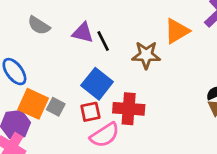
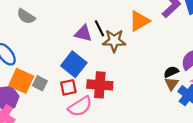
purple triangle: (83, 33) -> (83, 33), moved
black line: (103, 41) -> (99, 28), moved

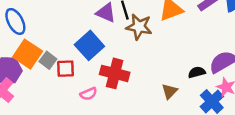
brown triangle: (172, 84) -> (170, 91), moved
red square: (68, 87) -> (65, 69), moved
pink semicircle: (80, 106) -> (88, 94), size x0.6

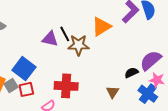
blue square: (89, 45) -> (24, 69), moved
gray square: (48, 60) -> (11, 85), turned 32

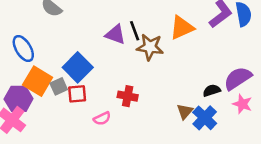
red cross: (66, 86) -> (128, 96), size x0.7
blue cross: (148, 94) -> (205, 118), moved

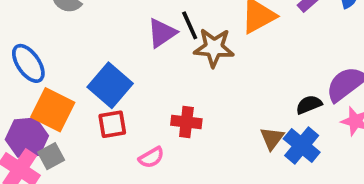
purple triangle: (115, 35) -> (162, 33), turned -50
gray square: (59, 86) -> (51, 156), moved

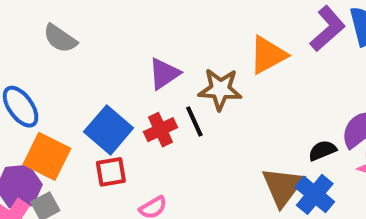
black line: (190, 25) -> (194, 121), moved
red cross: (186, 122) -> (161, 130), moved, turned -32
brown triangle: (272, 138) -> (283, 187), size x1.6

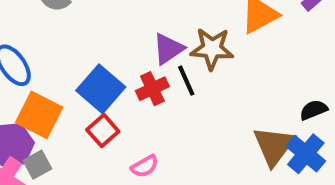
purple triangle: (164, 74) -> (168, 49), moved
red square: (111, 172) -> (103, 131), turned -32

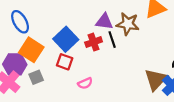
purple triangle: (168, 49) -> (104, 22), turned 36
red square: (103, 131) -> (65, 62), turned -35
gray square: (37, 165) -> (36, 77), moved

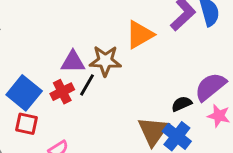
black line: (112, 40) -> (87, 85), turned 56

